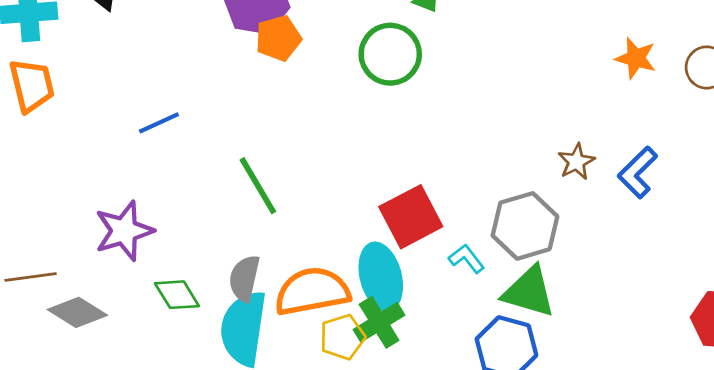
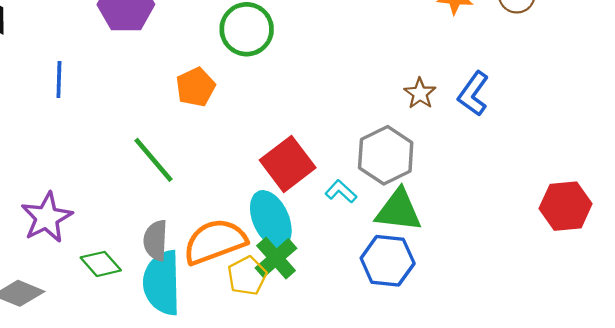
orange pentagon: (278, 38) -> (196, 87), moved
blue line: (159, 123) -> (59, 79), moved, turned -54

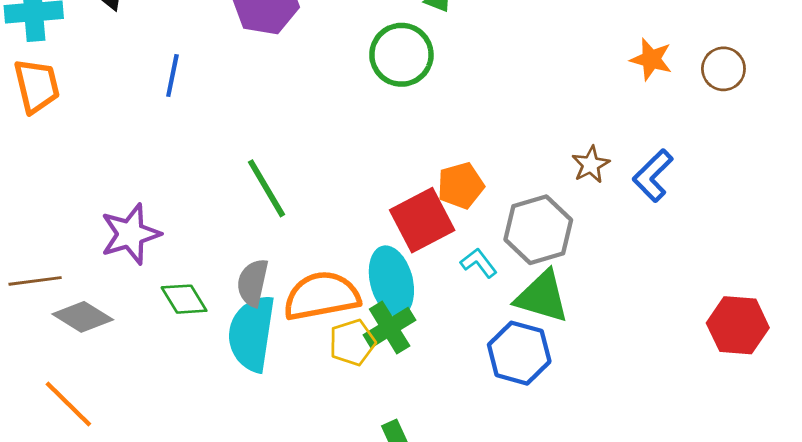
orange pentagon: (196, 87) -> (461, 186), moved

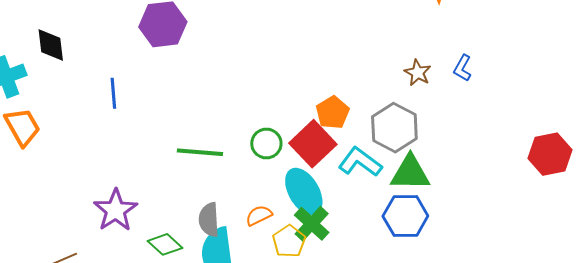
green circle: (401, 55) -> (266, 144), moved, size x0.7
blue L-shape: (653, 176) -> (462, 68), size x0.7
green line: (266, 188) -> (200, 152), turned -39
cyan L-shape: (479, 263) -> (360, 162), size x1.6
orange semicircle: (322, 296) -> (259, 215), size x0.5

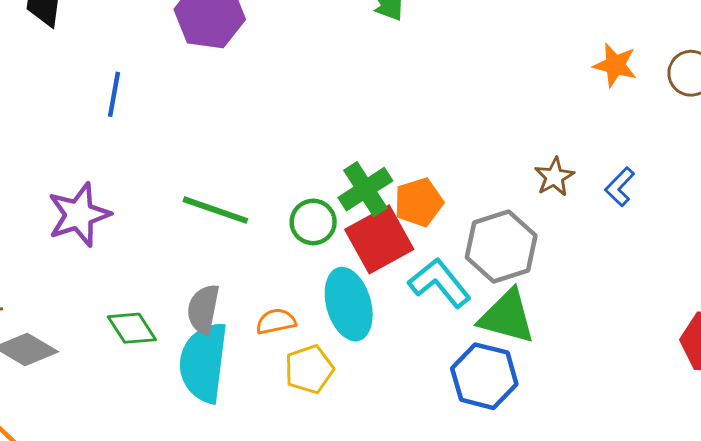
purple star: (116, 210) -> (79, 215), moved
green cross: (312, 224) -> (365, 189), moved

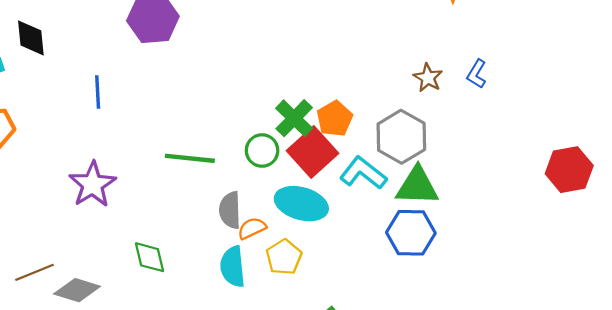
cyan ellipse: (349, 304) -> (301, 204), turned -45
gray semicircle: (203, 309) -> (230, 210), moved
green diamond: (132, 328) -> (149, 257), turned 33
cyan semicircle: (204, 362) -> (233, 267), moved, size x0.7

